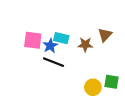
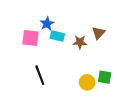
blue star: (50, 46) -> (47, 24), moved
black line: (54, 62) -> (40, 75), moved, turned 48

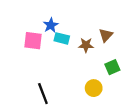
black line: (40, 75) -> (43, 94), moved
green square: (105, 77) -> (112, 67), moved, turned -32

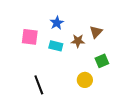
blue star: (51, 25) -> (57, 23), moved
cyan rectangle: (62, 38) -> (56, 46), moved

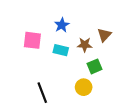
green square: (102, 61) -> (94, 66), moved
yellow circle: (85, 80) -> (84, 87), moved

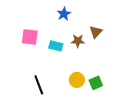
blue star: (62, 25) -> (64, 14), moved
green square: (94, 66) -> (96, 83), moved

